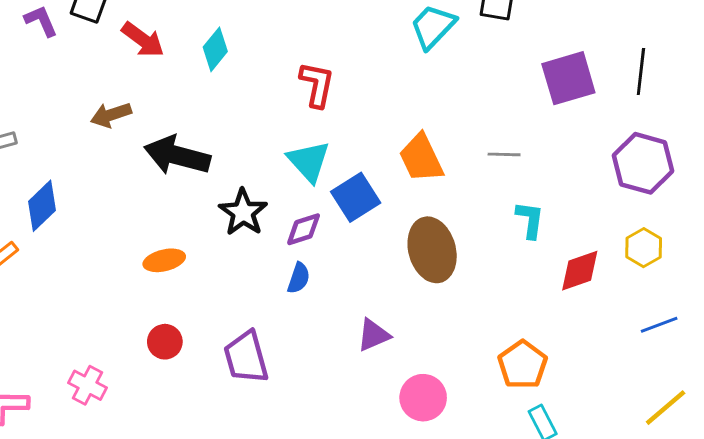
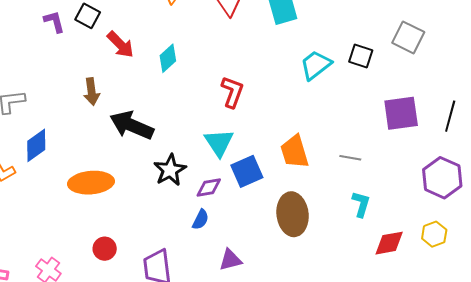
brown arrow: (111, 115) -> (92, 92), turned -88
orange ellipse: (164, 260) -> (91, 183), moved, size x1.6
purple triangle: (373, 335) -> (230, 260), moved

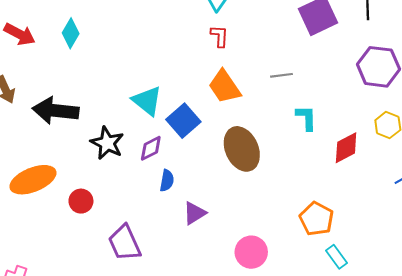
red L-shape: (232, 92) -> (219, 36), moved, size x0.7
blue semicircle: (200, 220) -> (167, 181), moved
red circle: (105, 249) -> (81, 201), moved

